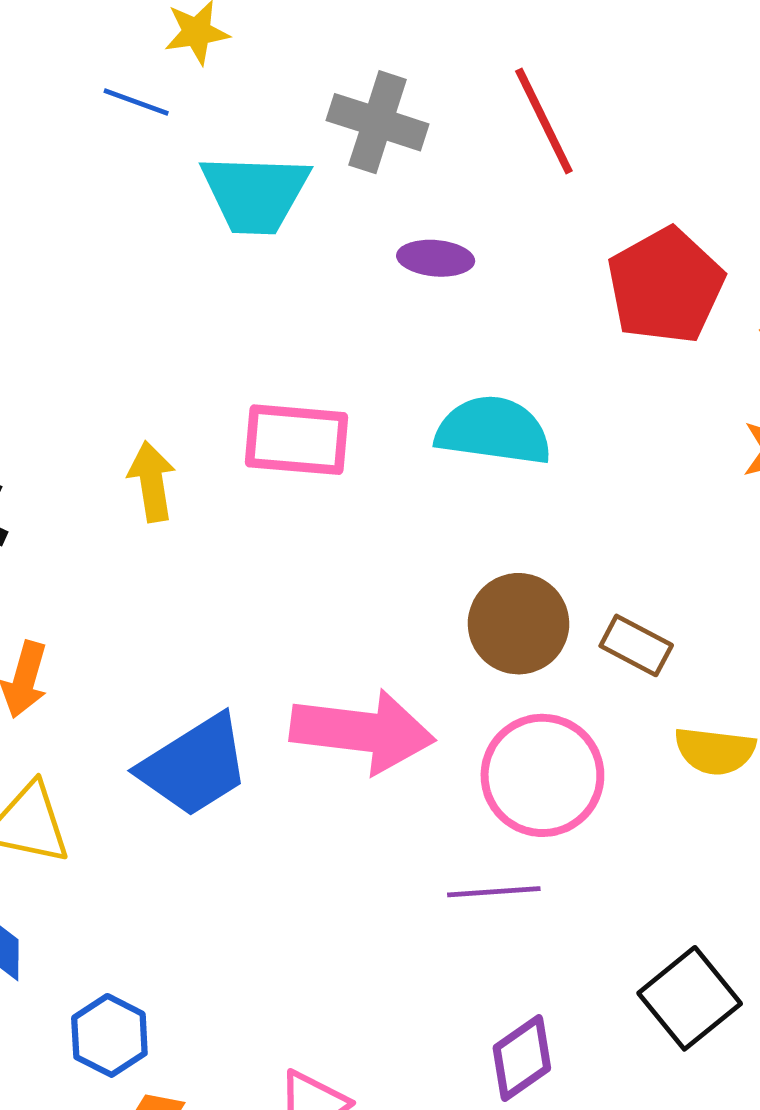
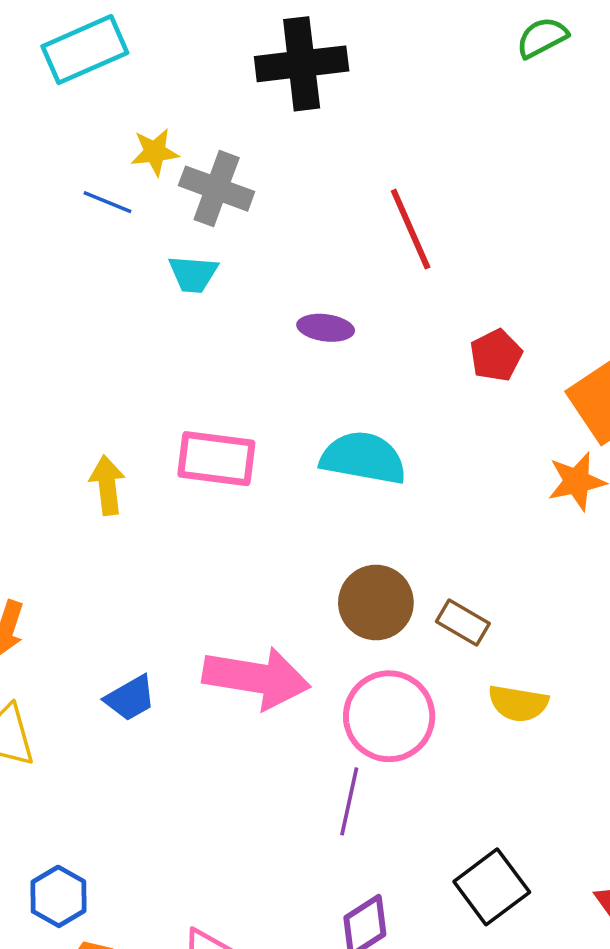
gray cross: (378, 122) -> (217, 189), moved
cyan trapezoid: (255, 194) -> (193, 274), size x0.6
red pentagon: (666, 286) -> (496, 355), size x0.6
blue trapezoid: (194, 766) -> (130, 698), size x0.6
purple line: (494, 892) -> (349, 801), turned -76

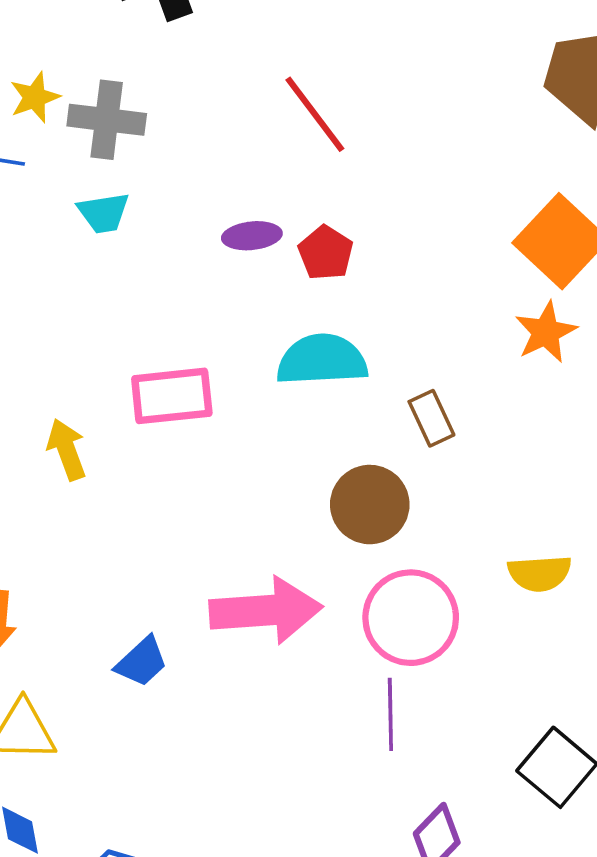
red pentagon: (496, 355) -> (326, 253), moved
brown rectangle: (463, 622) -> (431, 418), moved, turned 48

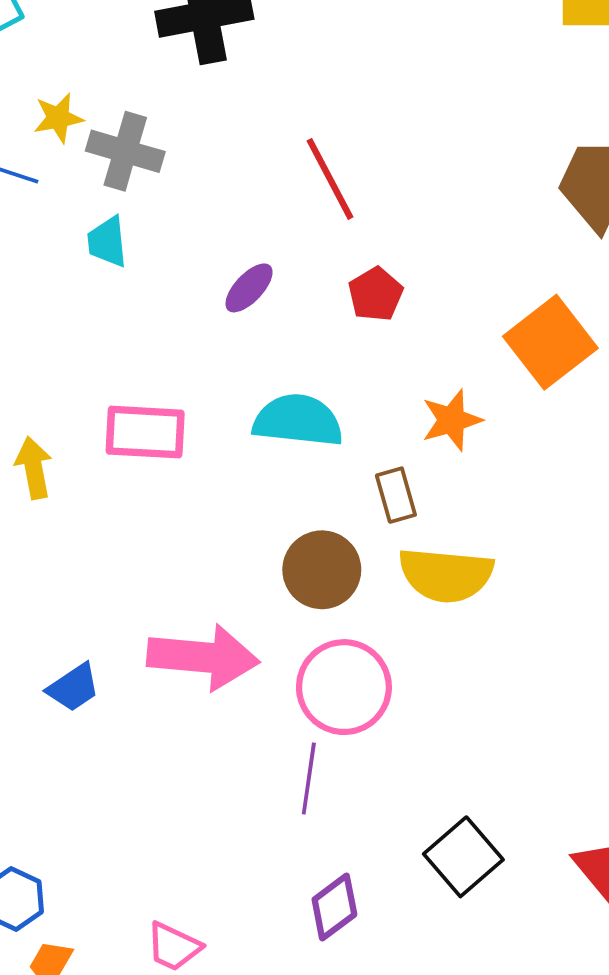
cyan trapezoid: (103, 213) -> (107, 242), turned 84
purple ellipse: (252, 236) -> (249, 288), turned -50
red pentagon: (326, 253) -> (376, 294), moved
orange star: (546, 332) -> (452, 420), moved
yellow semicircle: (540, 573) -> (446, 575), moved, size x1.5

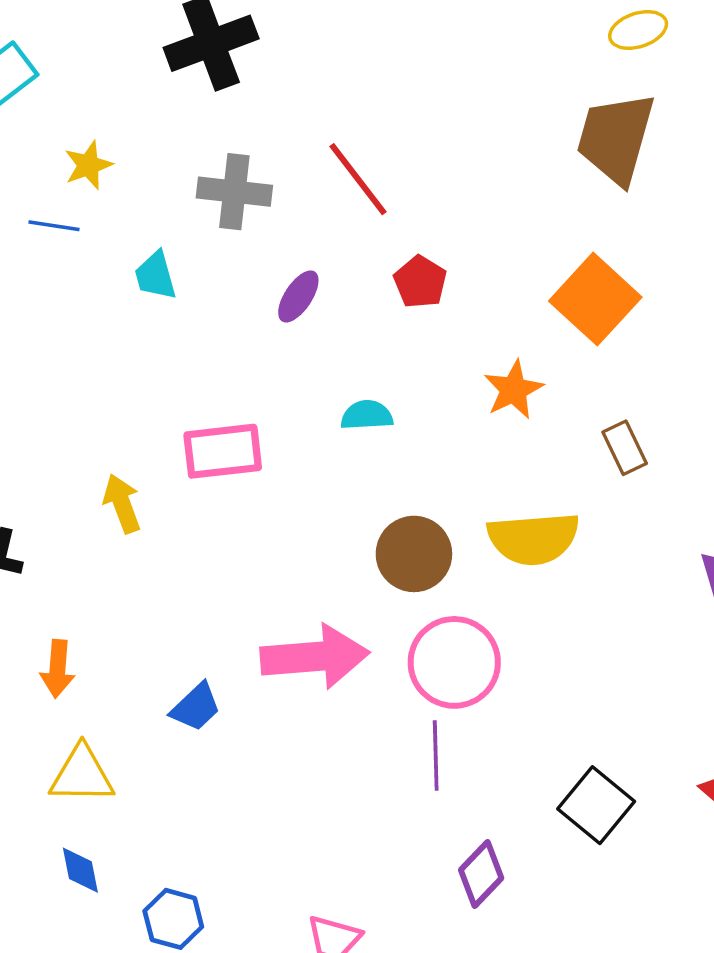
gray cross: (125, 151) -> (234, 192), moved
cyan semicircle: (298, 421) -> (367, 415), size x0.6
brown rectangle: (396, 495) -> (625, 448), moved

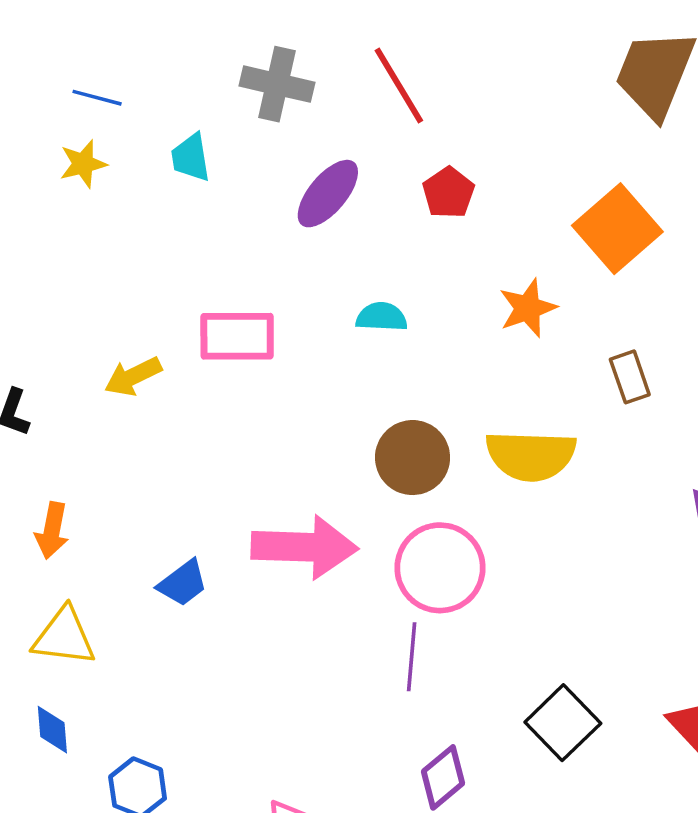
yellow star: (88, 165) -> (83, 164), moved
purple ellipse: (298, 296) -> (328, 194), size x1.4
yellow arrow: (122, 504) -> (133, 376), turned -102

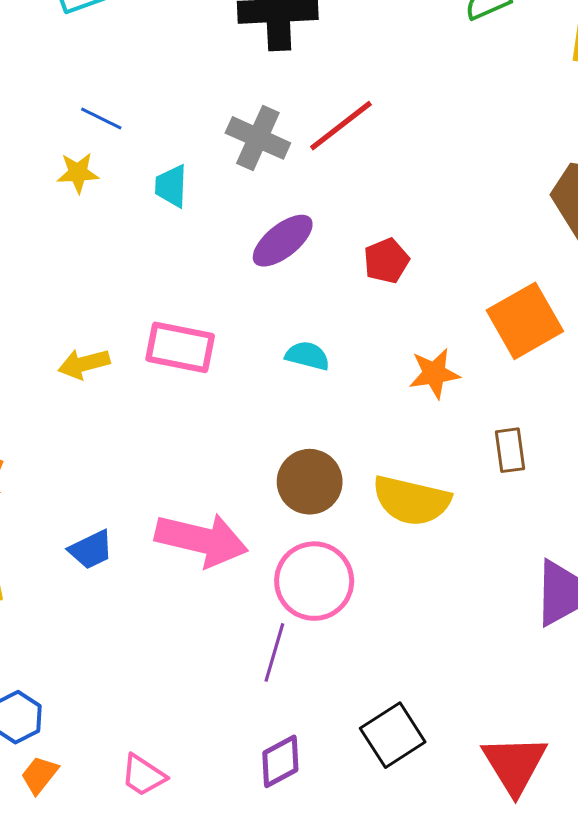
red line: (399, 85) -> (341, 126), moved, turned 72

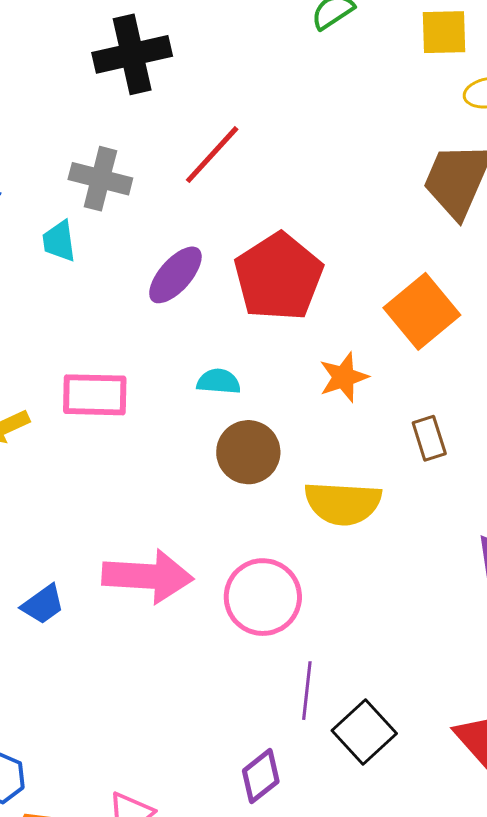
gray cross: (258, 138) -> (100, 179), moved
red pentagon: (386, 261) -> (278, 277), size x2.0
brown circle: (310, 482) -> (248, 452), moved
purple line: (274, 652) -> (307, 691), moved

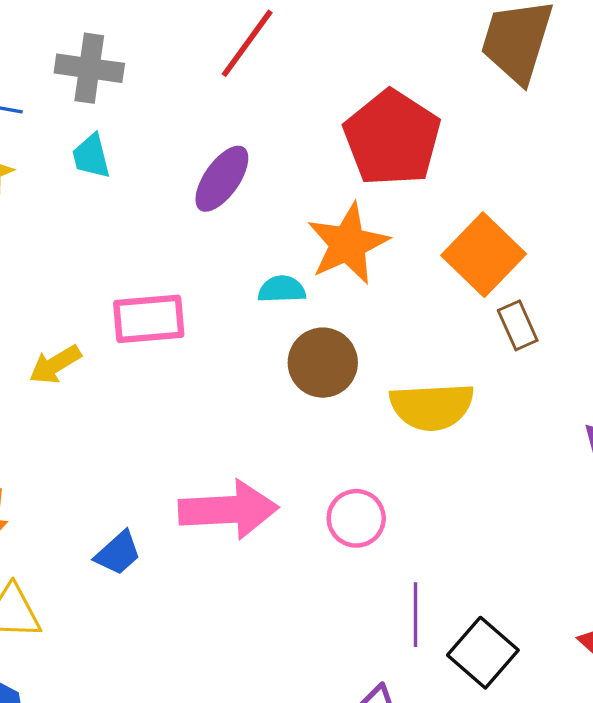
gray cross: (100, 179) -> (89, 68), moved
red pentagon: (278, 277) -> (392, 138), moved
orange square: (422, 311) -> (484, 255), moved
orange star: (344, 377) -> (348, 244), moved, size x1.5
pink circle: (263, 597) -> (356, 518), size x0.7

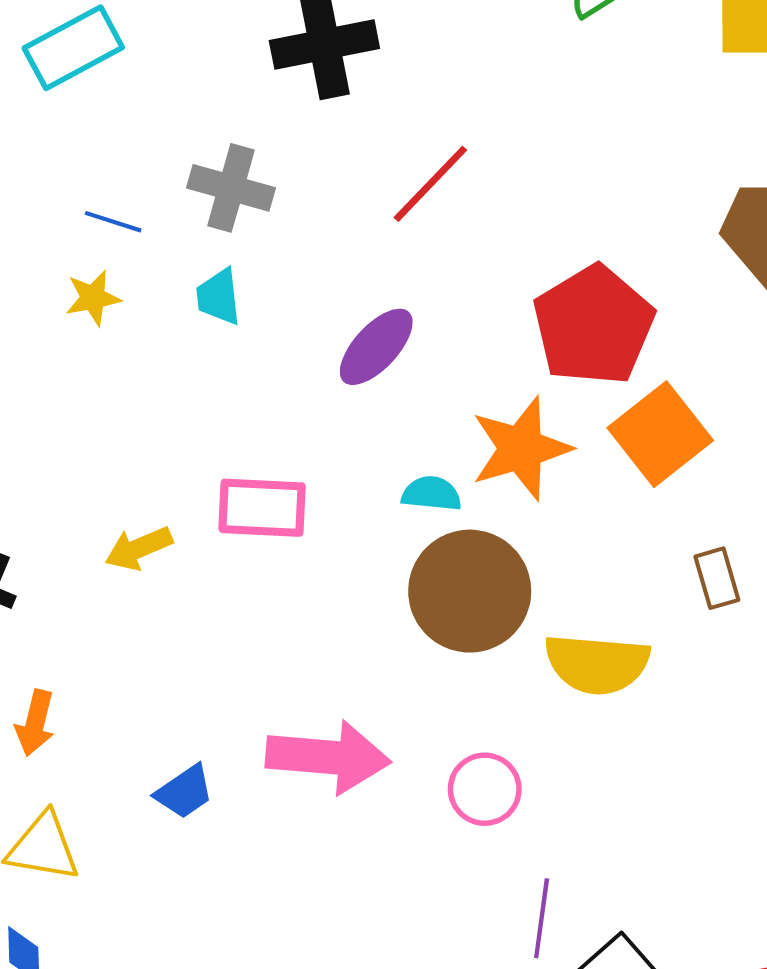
orange square: (484, 255) -> (660, 434), moved
brown circle: (323, 363) -> (470, 591), size x1.4

